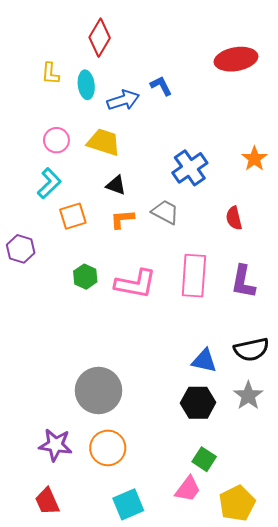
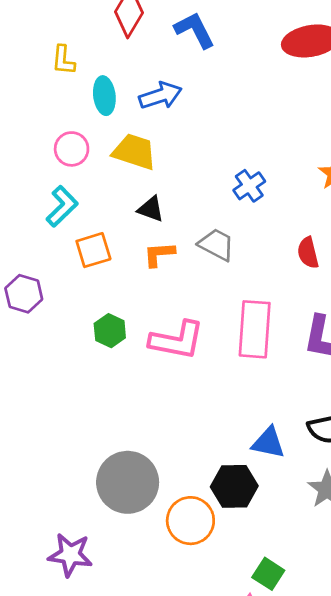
cyan ellipse: (86, 85) -> (104, 96), moved
blue L-shape: (161, 86) -> (195, 30), moved, size x1.4
blue cross: (190, 168) -> (249, 186), size x0.7
black hexagon: (198, 403) -> (234, 486), moved
orange circle: (108, 448) -> (190, 521), moved

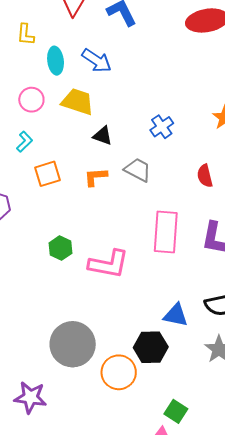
blue arrow: (160, 96) -> (97, 61), turned 52
cyan L-shape: (62, 206) -> (24, 142), size x0.7
black triangle: (151, 209) -> (103, 136), moved
green hexagon: (110, 331) -> (61, 248), moved
pink L-shape: (177, 340) -> (109, 264), moved

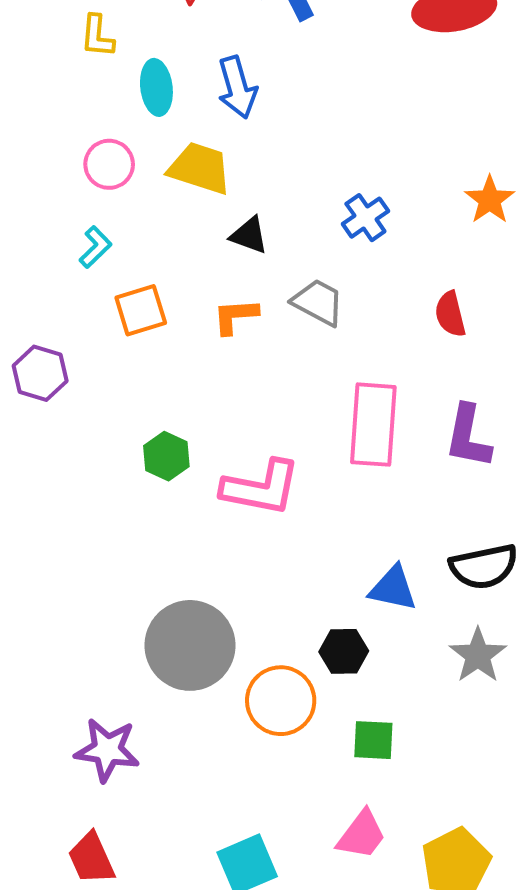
blue arrow: (97, 61) -> (237, 87), turned 40
black hexagon: (151, 347) -> (344, 651), size x0.7
green square: (176, 411) -> (373, 740), moved, turned -30

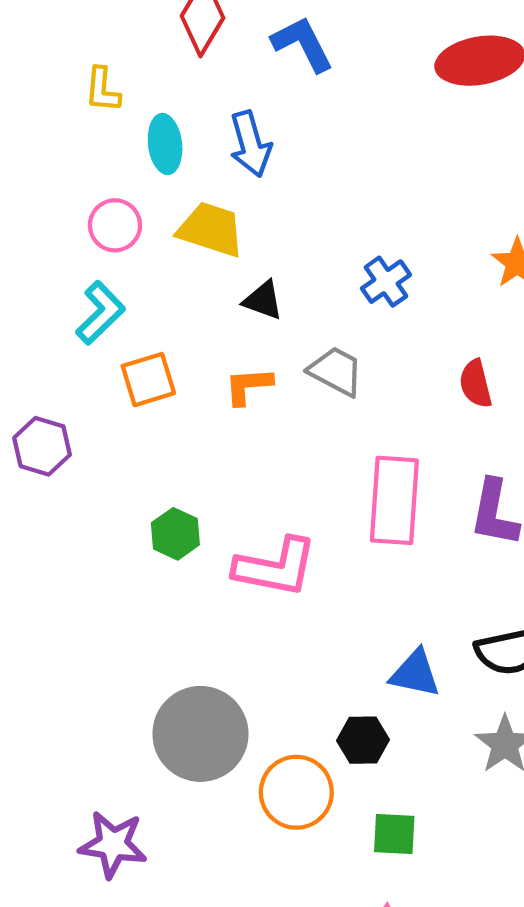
cyan L-shape: (95, 247) -> (100, 313), size x1.4

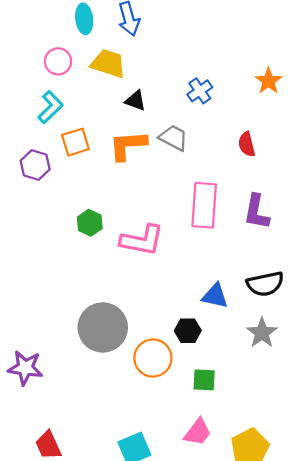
orange L-shape: (248, 386) -> (128, 145), size x1.5
purple hexagon: (42, 446) -> (35, 165), moved
purple star: (113, 844) -> (25, 368), moved

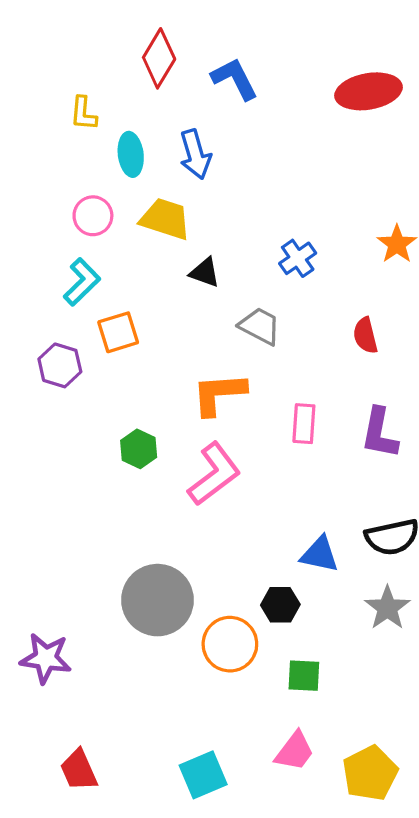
orange L-shape: (128, 145) -> (219, 394), moved
pink rectangle: (204, 205) -> (304, 424), size x0.6
pink L-shape: (142, 240) -> (214, 474), turned -48

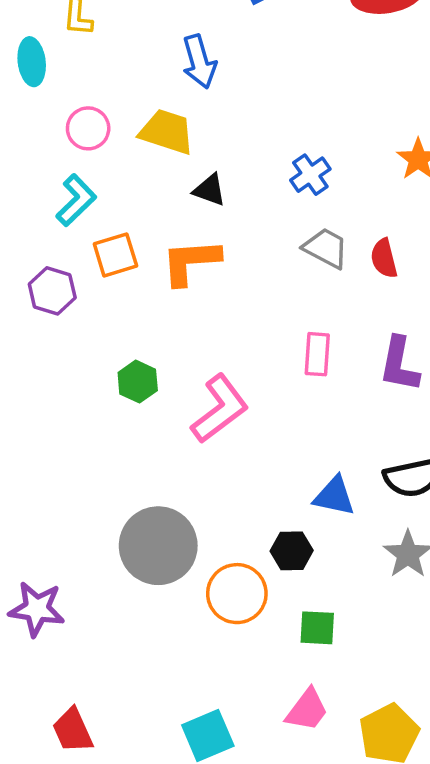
cyan ellipse: (131, 154) -> (32, 62), moved
gray trapezoid: (260, 326) -> (326, 248), moved
orange L-shape: (219, 394) -> (191, 262), moved

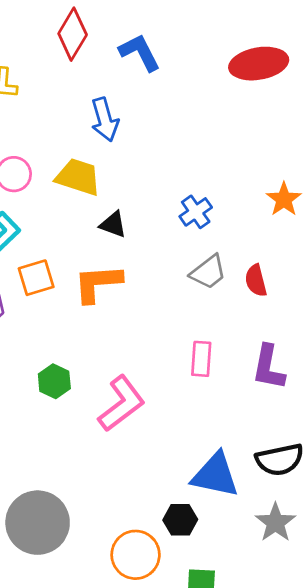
gray trapezoid: (326, 248) -> (208, 272), turned 114
blue triangle: (334, 496) -> (215, 475), size x1.4
gray circle: (158, 546) -> (38, 523), moved

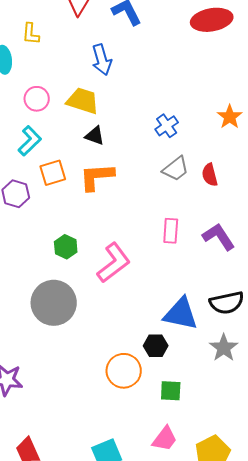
black triangle: (113, 225) -> (95, 136), moved
purple L-shape: (268, 367) -> (219, 237), turned 136
gray circle: (38, 523) -> (54, 303), moved

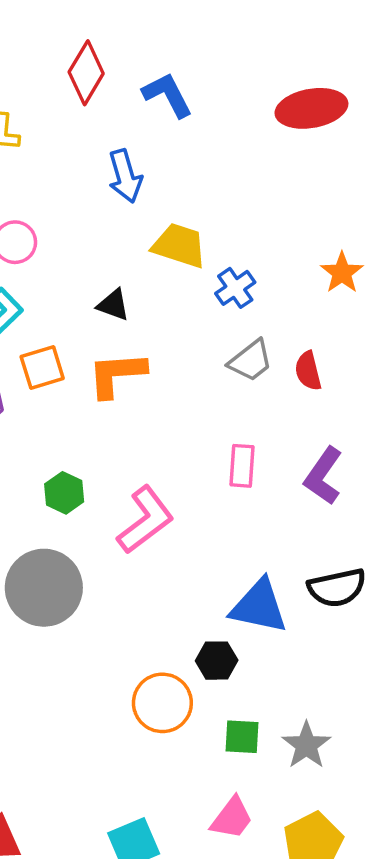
yellow trapezoid: (83, 101) -> (179, 246), moved
purple L-shape: (219, 237) -> (323, 476), turned -112
gray star: (224, 348) -> (306, 745), moved

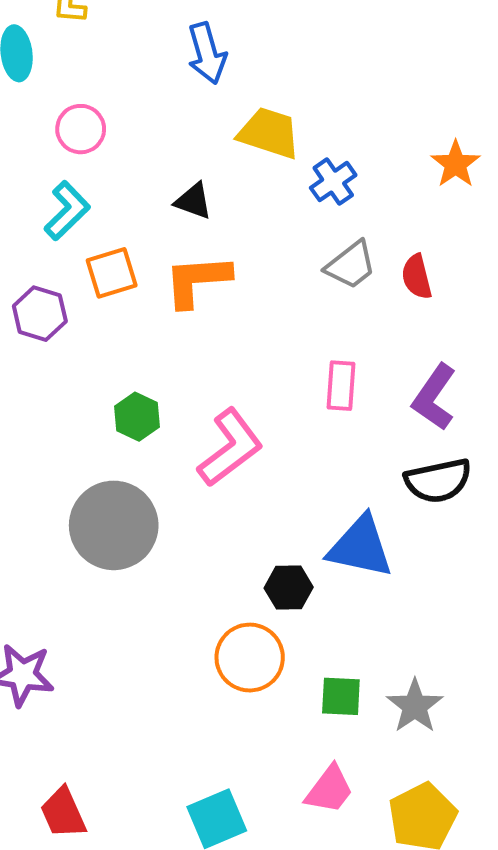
black semicircle: (337, 588) -> (438, 481), moved
black hexagon: (217, 661) -> (289, 588), moved

